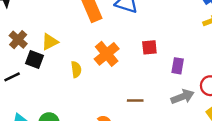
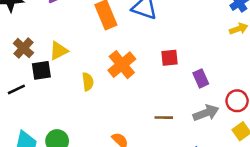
black square: (34, 60) -> (41, 70), turned -30
purple rectangle: (178, 66) -> (201, 78), turned -35
brown line: (135, 101) -> (164, 118), moved

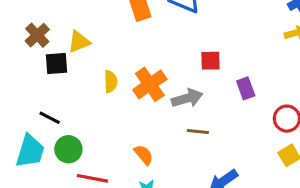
orange cross: (122, 65) -> (150, 84), moved
black line: (16, 89) -> (50, 118), moved, turned 48
gray arrow: (206, 113) -> (187, 98), moved

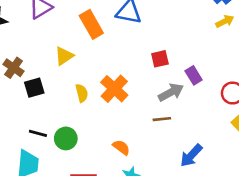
yellow triangle: (79, 42) -> (64, 56), moved
gray arrow: (187, 98) -> (171, 92), moved
green circle: (68, 149) -> (66, 138), moved

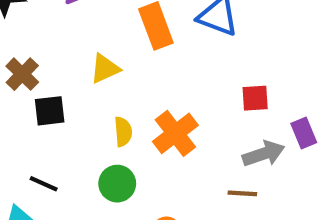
green circle: (66, 138) -> (117, 184), moved

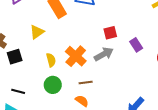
gray arrow: (264, 154) -> (104, 54), moved
brown line: (242, 193) -> (86, 83), moved

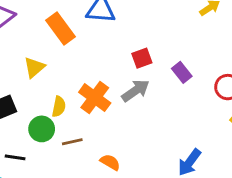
yellow semicircle: (51, 60) -> (59, 107), turned 32
brown line: (86, 83) -> (72, 142), moved
green circle: (53, 85) -> (42, 129), moved

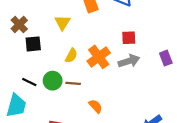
red square: (142, 58) -> (129, 38), moved
yellow triangle: (34, 67) -> (62, 22), turned -35
green circle: (42, 129) -> (53, 81), moved

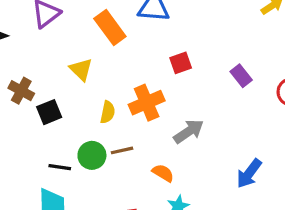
orange cross: (99, 57) -> (147, 103), turned 30
gray arrow: (129, 61) -> (189, 131), moved

